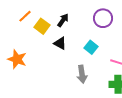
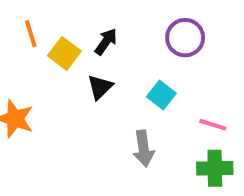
orange line: (25, 16) -> (31, 34), turned -64
black triangle: (60, 43) -> (100, 87), turned 48

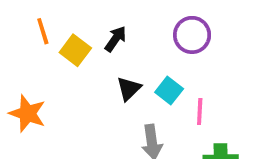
black triangle: (100, 87) -> (129, 89), moved
pink line: (213, 125) -> (200, 112), moved, turned 76

